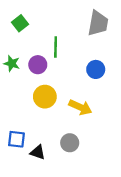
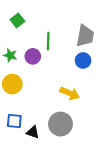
gray trapezoid: (98, 23) -> (85, 36), moved
yellow circle: (45, 97) -> (12, 84), moved
gray circle: (70, 143) -> (60, 124), size x1.5

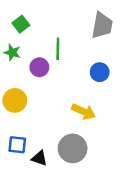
gray trapezoid: (85, 36) -> (102, 25), moved
green star: (10, 55) -> (12, 52), moved

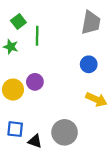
green line: (58, 49) -> (37, 36), moved
purple circle: (39, 67) -> (35, 82), moved
yellow arrow: (84, 112) -> (96, 99), moved

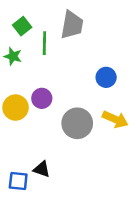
gray trapezoid: (91, 23) -> (72, 25), moved
blue square: (15, 129) -> (18, 181), moved
gray circle: (65, 132) -> (77, 123), moved

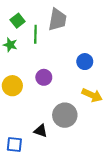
purple circle: (42, 98) -> (44, 77), moved
gray circle: (77, 123) -> (65, 115), moved
black triangle: (42, 169) -> (41, 131), moved

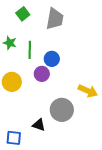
green square: (18, 21) -> (23, 14), moved
green line: (35, 34) -> (30, 50), moved
blue circle: (85, 62) -> (52, 59), moved

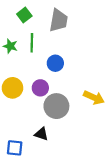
green line: (30, 50) -> (32, 43), moved
purple circle: (42, 74) -> (40, 88), moved
gray circle: (62, 110) -> (56, 106), moved

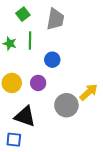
yellow arrow: (94, 98) -> (89, 92), turned -66
gray circle: (56, 106) -> (66, 105), moved
black triangle: (41, 134) -> (25, 116), moved, size x1.6

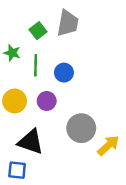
green square: (23, 14) -> (38, 31), moved
green line: (30, 40) -> (36, 65), moved
yellow arrow: (89, 92) -> (108, 145), moved

